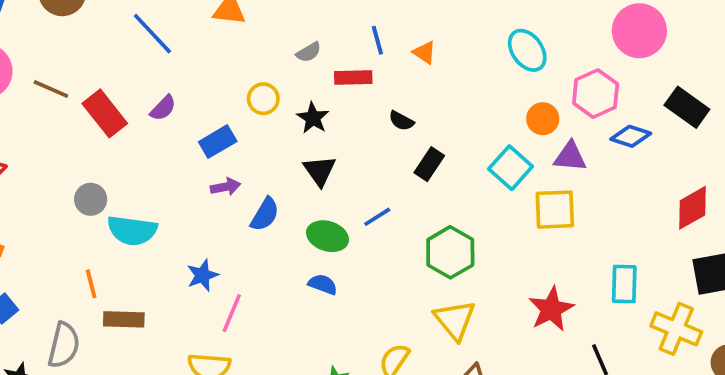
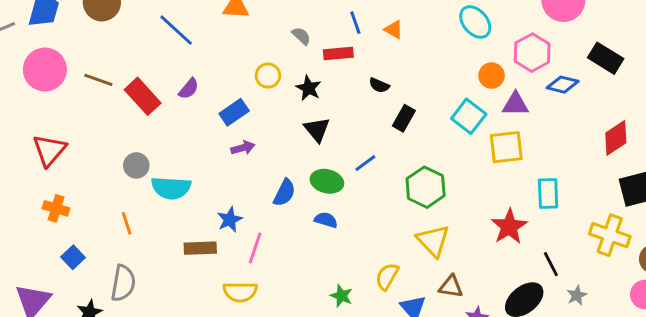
gray semicircle: (309, 52) -> (301, 36), turned -102
blue semicircle: (265, 214) -> (284, 193), moved
orange line: (91, 284) -> (127, 223), moved
cyan rectangle: (624, 284) -> (548, 194), moved
brown rectangle: (124, 319) -> (200, 248), moved

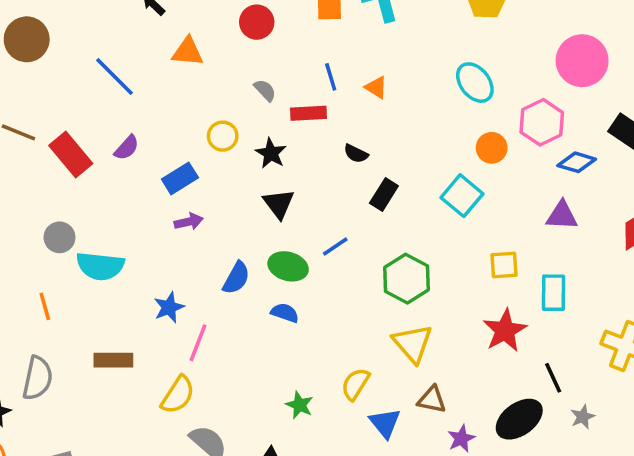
purple triangle: (515, 104) -> (562, 216), moved
yellow square: (506, 147) -> (504, 265), moved, size x0.7
brown rectangle: (200, 248) -> (113, 360), moved
yellow semicircle: (240, 292) -> (178, 395), turned -60

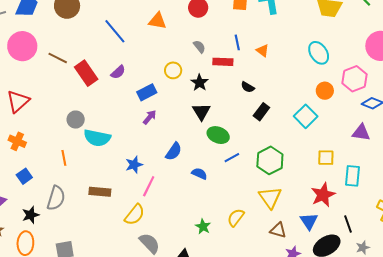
purple arrow: (189, 222) -> (150, 117), turned -42
blue line: (335, 246) -> (232, 158), moved
green ellipse: (288, 266) -> (218, 135), moved
blue triangle: (385, 423) -> (309, 221), moved

